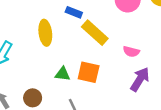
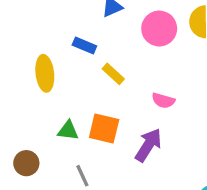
yellow rectangle: (95, 33) -> (113, 74), size x0.6
purple arrow: (140, 79) -> (148, 145), moved

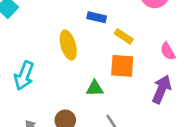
pink semicircle: (163, 101) -> (168, 51), turned 54
orange square: (104, 129) -> (122, 66), moved

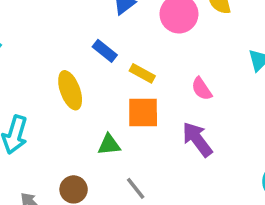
blue rectangle: (97, 17) -> (105, 51), turned 30
purple arrow: (162, 89) -> (197, 139), turned -56

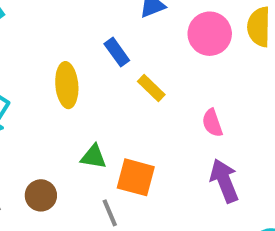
orange square: (143, 112) -> (136, 177), moved
purple arrow: (197, 139) -> (224, 181), moved

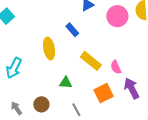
yellow rectangle: (151, 88) -> (91, 61), moved, size x1.5
pink semicircle: (212, 123) -> (116, 67), moved
orange square: (136, 177) -> (104, 93), moved, turned -36

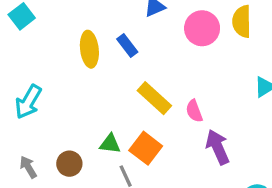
yellow ellipse: (49, 48) -> (89, 49), moved
green triangle: (66, 83) -> (110, 144), moved
orange square: (104, 93) -> (146, 148), moved, turned -30

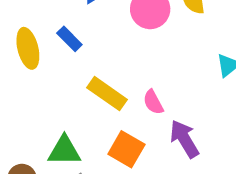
green triangle: (110, 144) -> (64, 151), size x1.4
orange square: (146, 148) -> (126, 149), moved

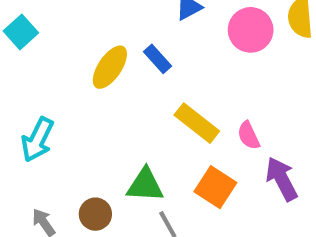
yellow ellipse: (28, 48) -> (110, 67), turned 45

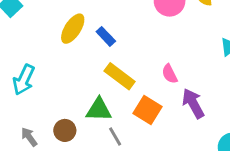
blue rectangle: (157, 59) -> (106, 36), moved
yellow rectangle: (197, 123) -> (120, 76), moved

